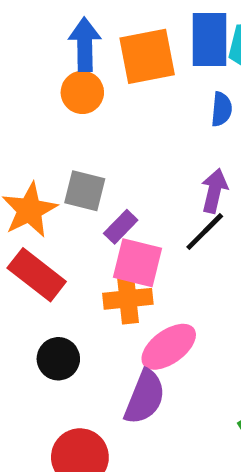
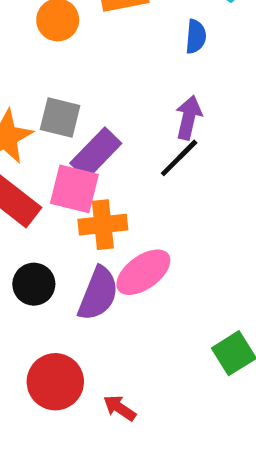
purple rectangle: (121, 227) -> (96, 153), size x1.5
pink square: (138, 263) -> (74, 189), moved
purple semicircle: (145, 397) -> (98, 294), moved

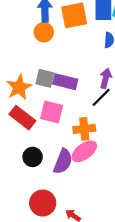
purple rectangle: (96, 153) -> (65, 82), moved, turned 60
orange cross: (103, 225) -> (84, 129), moved

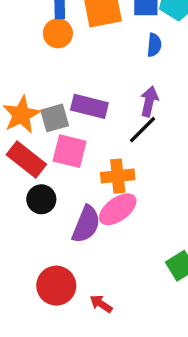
gray square: (45, 78) -> (55, 118), moved, turned -30
black circle: (33, 157) -> (41, 199), moved

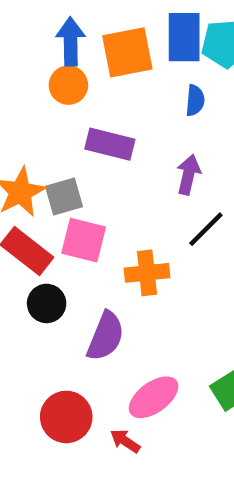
purple rectangle: (89, 106) -> (110, 144), moved
black line: (143, 130) -> (206, 229), moved
pink ellipse: (118, 209) -> (154, 397), moved

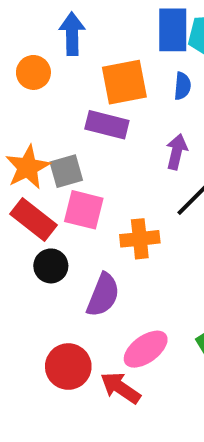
orange square: (127, 52) -> (124, 82), moved
orange circle: (68, 85) -> (33, 72), moved
red arrow: (125, 441) -> (120, 388), size x1.5

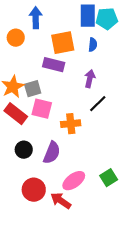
black circle: (51, 266) -> (24, 150), moved

